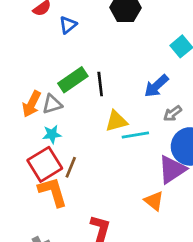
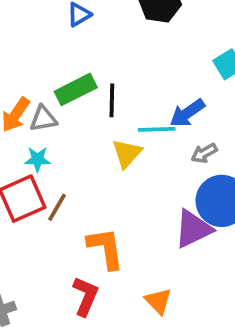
yellow triangle: (116, 121) -> (127, 153), turned -40
cyan line: (135, 135) -> (157, 129), moved
orange L-shape: (53, 192) -> (106, 248), moved
orange triangle: (154, 201) -> (158, 301), moved

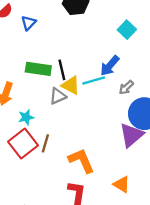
green rectangle: (76, 89) -> (38, 69), turned 50
gray triangle: (43, 119) -> (58, 96), moved
yellow triangle: (127, 153) -> (71, 85), moved, turned -30

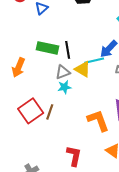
yellow triangle: (71, 85) -> (83, 69), moved
cyan star: (26, 117) -> (64, 87), moved
orange L-shape: (81, 161) -> (98, 120), moved

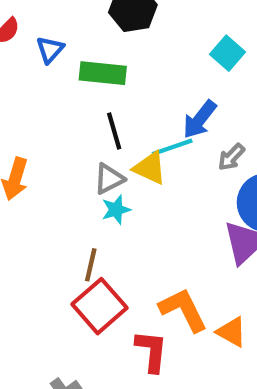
green rectangle: (47, 48) -> (103, 73), moved
red square: (31, 111) -> (99, 306), moved
orange L-shape: (98, 120) -> (183, 310), moved

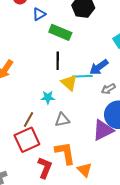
gray triangle: (109, 179) -> (62, 120), moved

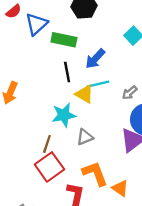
blue triangle: (39, 14) -> (36, 24), size x1.5
blue arrow: (99, 67) -> (95, 59), moved
cyan star: (48, 97) -> (64, 115), size x1.5

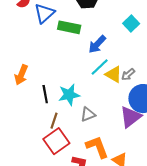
black line: (67, 72) -> (45, 94), moved
cyan line: (98, 84) -> (100, 67), turned -30
yellow triangle: (85, 94) -> (114, 74), moved

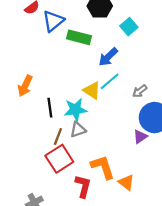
cyan square: (131, 24) -> (129, 27), moved
yellow triangle: (114, 74) -> (92, 90), moved
gray triangle: (88, 114) -> (78, 130), moved
purple triangle: (131, 117) -> (140, 137), size x0.6

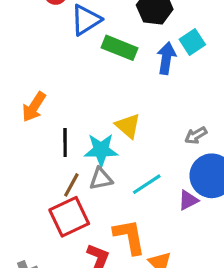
blue arrow: (108, 57) -> (166, 58), moved, turned 135
cyan line: (110, 81) -> (147, 184), moved

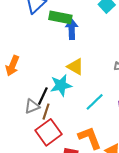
blue arrow: (166, 58) -> (72, 29), moved
black line: (65, 142) -> (43, 96), moved, turned 36
gray triangle: (101, 179) -> (32, 106), moved

